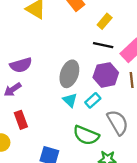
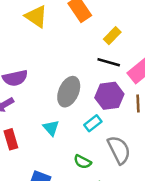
cyan triangle: (70, 100) -> (51, 128), moved
green semicircle: (86, 135) -> (83, 162), size x0.6

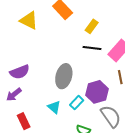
purple hexagon: (109, 96) -> (97, 92), moved
cyan rectangle: (93, 123) -> (77, 103), moved

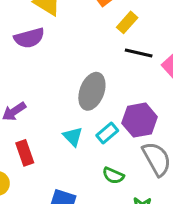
yellow rectangle: (92, 26) -> (127, 22), moved
purple semicircle: (20, 72) -> (29, 38), moved

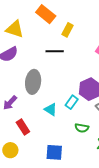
black line: (139, 53) -> (55, 51), moved
gray ellipse: (92, 91) -> (33, 82), moved

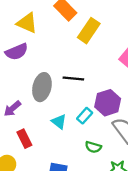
yellow rectangle: (67, 30) -> (89, 31), size x1.5
black line: (55, 51) -> (73, 78), moved

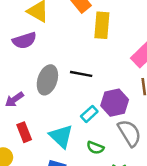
yellow rectangle: (89, 31) -> (102, 25), turned -35
cyan triangle: (59, 122) -> (61, 136), moved, size x1.5

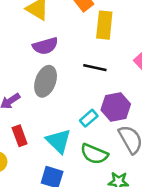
purple semicircle: (24, 40) -> (45, 46), moved
black line: (81, 74) -> (95, 68), moved
green semicircle: (95, 148) -> (94, 154), size x1.5

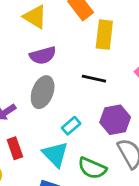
cyan rectangle: (89, 118) -> (71, 126), moved

